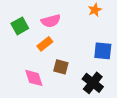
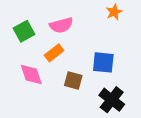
blue square: (103, 51) -> (103, 62), moved
pink diamond: (34, 78) -> (31, 74), moved

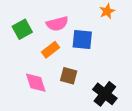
blue square: (103, 62) -> (82, 40), moved
pink diamond: (31, 74) -> (36, 83), moved

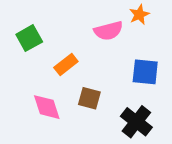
pink semicircle: (57, 24) -> (108, 31), moved
blue square: (82, 40) -> (145, 72), moved

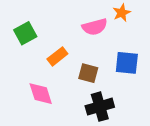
brown square: (89, 98) -> (88, 73), moved
black cross: (136, 122) -> (100, 107), moved, turned 36

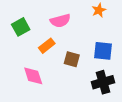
pink semicircle: (95, 27) -> (60, 21), moved
black cross: (100, 107) -> (103, 82), moved

